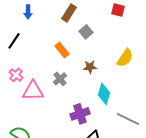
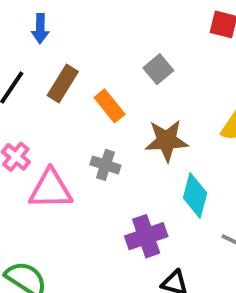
brown rectangle: (69, 13) -> (63, 83), moved
brown star: (90, 67) -> (167, 140), size x1.5
gray cross: (60, 79) -> (105, 165), turned -32

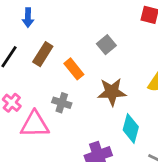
gray cross: (105, 165) -> (62, 103), moved

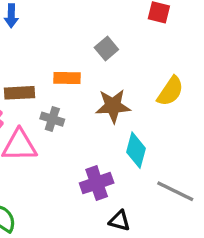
brown rectangle: (43, 54) -> (19, 93), moved, turned 55
orange rectangle: (74, 69) -> (67, 78), turned -50

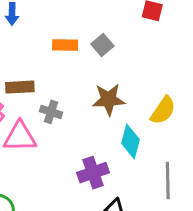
orange rectangle: (67, 78) -> (65, 45), moved
yellow semicircle: (170, 91) -> (163, 110), moved
gray line: (175, 191) -> (168, 180), turned 63

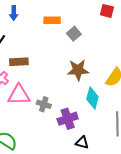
orange rectangle: (65, 45) -> (52, 20), moved
gray cross: (51, 112) -> (44, 104), moved

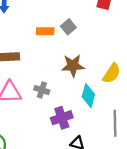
orange rectangle: (52, 20) -> (45, 31), moved
gray cross: (44, 104) -> (42, 90), moved

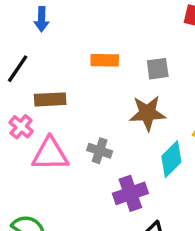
gray square: (68, 27) -> (158, 69), moved, turned 32
cyan diamond: (88, 96) -> (171, 159), turned 30

